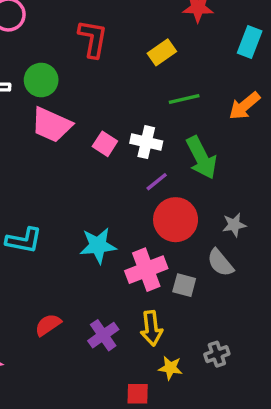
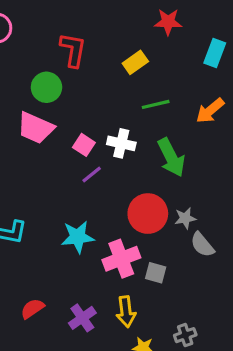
green circle: (41, 80) -> (46, 87), moved
purple line: (157, 182) -> (92, 175), moved
gray star: (234, 225) -> (185, 218), moved
gray semicircle: (220, 263) -> (202, 245), moved

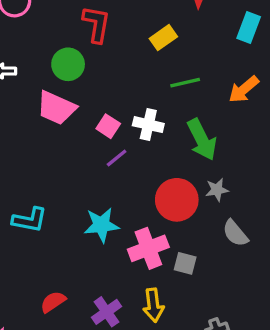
gray star: (185, 218) -> (217, 190), moved

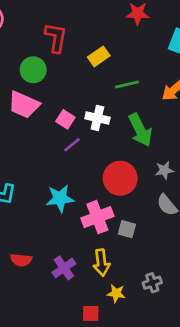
yellow rectangle: (163, 38) -> (99, 56), moved
gray star: (217, 190) -> (164, 170), moved
red semicircle: (53, 302) -> (21, 260), turned -140

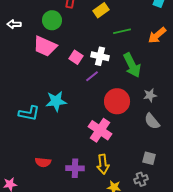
purple line: (72, 145) -> (92, 76), moved
cyan star: (60, 198) -> (56, 101), moved
pink cross: (97, 217) -> (100, 130), turned -35
gray square: (127, 229) -> (149, 158), moved
purple cross: (64, 268) -> (75, 168), turned 36

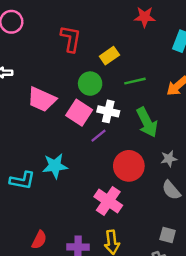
green circle: (52, 20) -> (90, 84), moved
pink square: (76, 57) -> (79, 113), size x1.5
red semicircle: (43, 162) -> (39, 240), turned -70

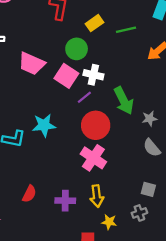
green line: (135, 81) -> (126, 30), moved
green arrow: (147, 122) -> (124, 101), moved
red circle: (129, 166) -> (96, 125), moved

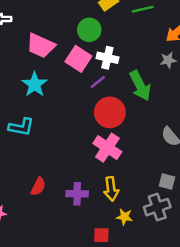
gray star: (150, 119) -> (168, 60), moved
cyan star: (44, 125) -> (35, 84), moved, turned -30
gray cross: (139, 213) -> (157, 207), size x1.5

